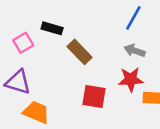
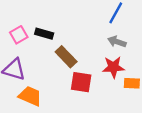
black rectangle: (52, 28) -> (44, 34), moved
brown rectangle: (80, 52) -> (66, 57), moved

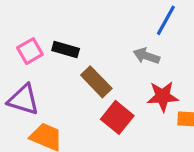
gray arrow: (117, 42) -> (146, 56), moved
red square: (81, 82) -> (117, 117), turned 30

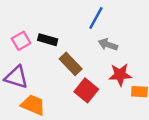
blue line: (166, 20) -> (96, 18), moved

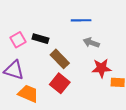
blue line: (96, 18) -> (81, 20), turned 60
red square: (86, 90) -> (60, 83), moved

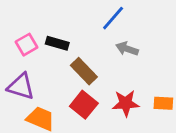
blue line: (81, 20) -> (113, 18), turned -48
red star: (101, 68) -> (126, 103), moved

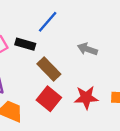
blue line: (113, 18) -> (48, 22), moved

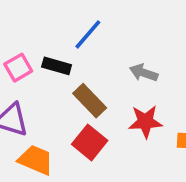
red star: (86, 98) -> (145, 122), moved

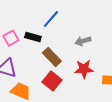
gray arrow: (144, 73) -> (83, 41), turned -35

